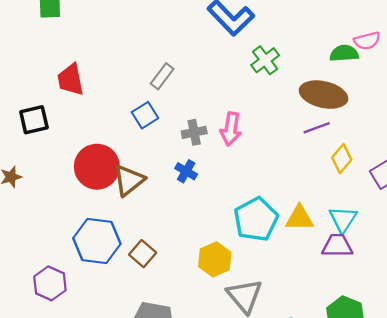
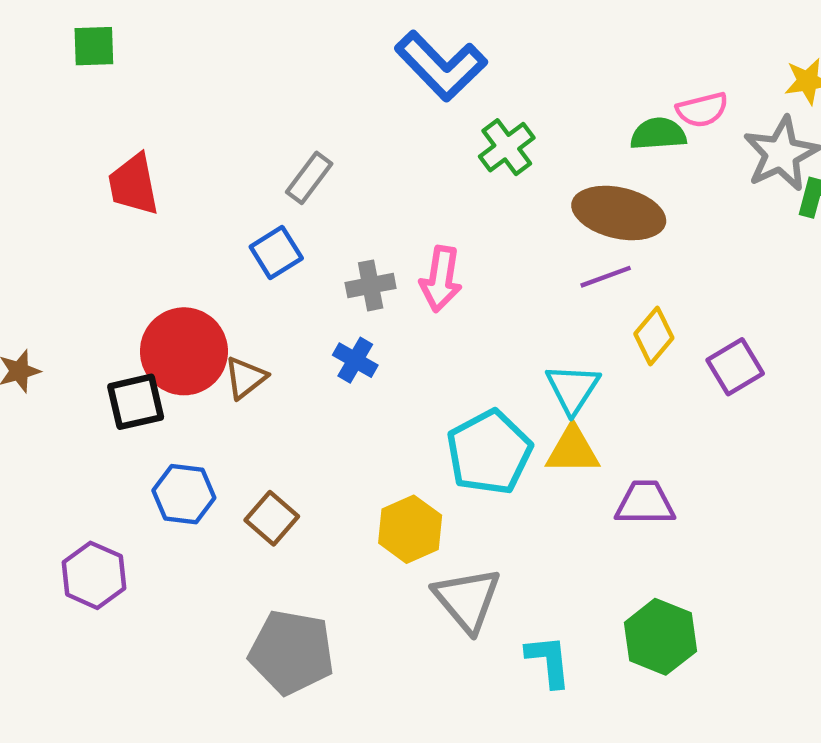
black square: (34, 120) -> (136, 402), moved
brown triangle: (129, 180) -> (245, 378), size x0.7
cyan triangle: (343, 219) -> (573, 389), moved
blue hexagon: (97, 241) -> (184, 494), size x0.7

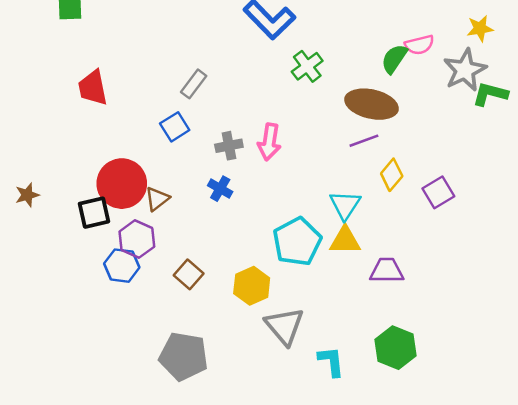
green semicircle: (658, 134) -> (394, 59), turned -52
brown square: (272, 518) -> (189, 274), moved
purple hexagon: (94, 575) -> (137, 239), moved

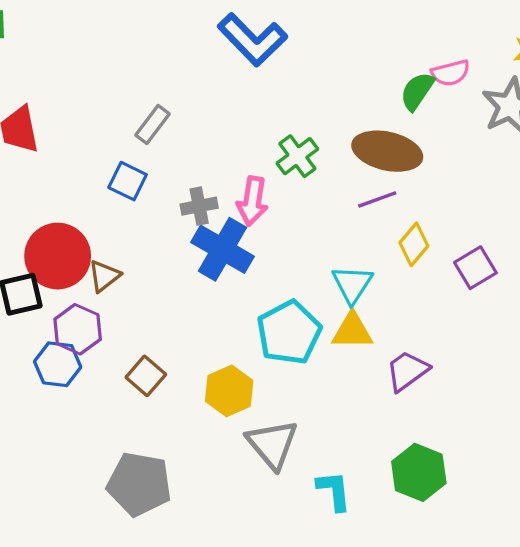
green cross: (307, 66) -> (297, 156), moved
blue square: (175, 127) -> (128, 181), turned -32
blue cross: (220, 189) -> (222, 249), moved, size x1.8
purple trapezoid: (387, 271) -> (407, 371), turned -36

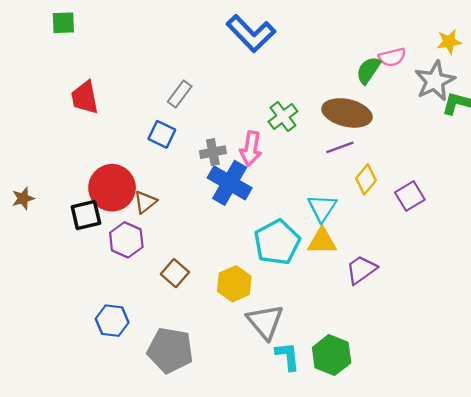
blue hexagon: (58, 364) -> (112, 321), moved
green hexagon: (419, 472) -> (332, 355), moved
cyan L-shape: (334, 491) -> (288, 356), moved

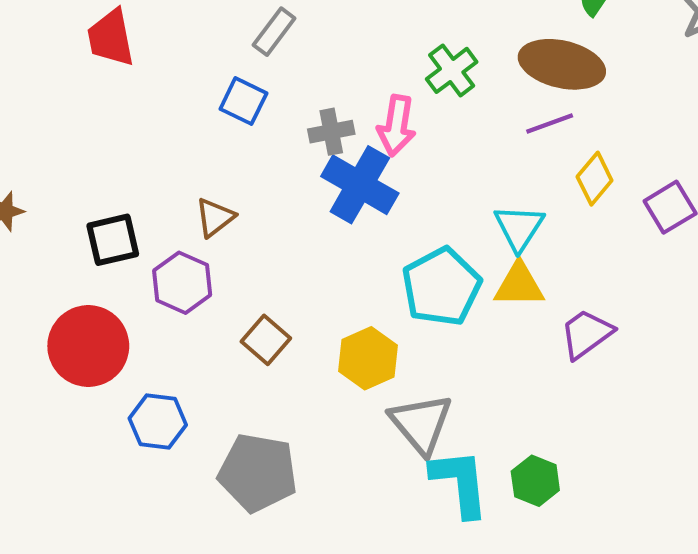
red circle: (112, 188) -> (88, 346), moved
green hexagon: (332, 355) -> (535, 481), size x0.7
cyan L-shape: (288, 356) -> (460, 483), size x1.4

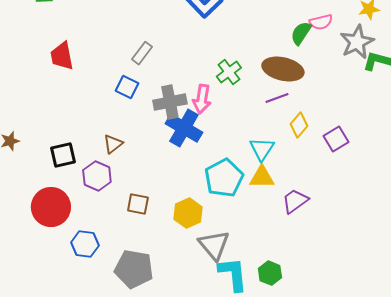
gray cross: (331, 132) -> (170, 102), size x1.5
brown square: (266, 340) -> (138, 204), turned -30

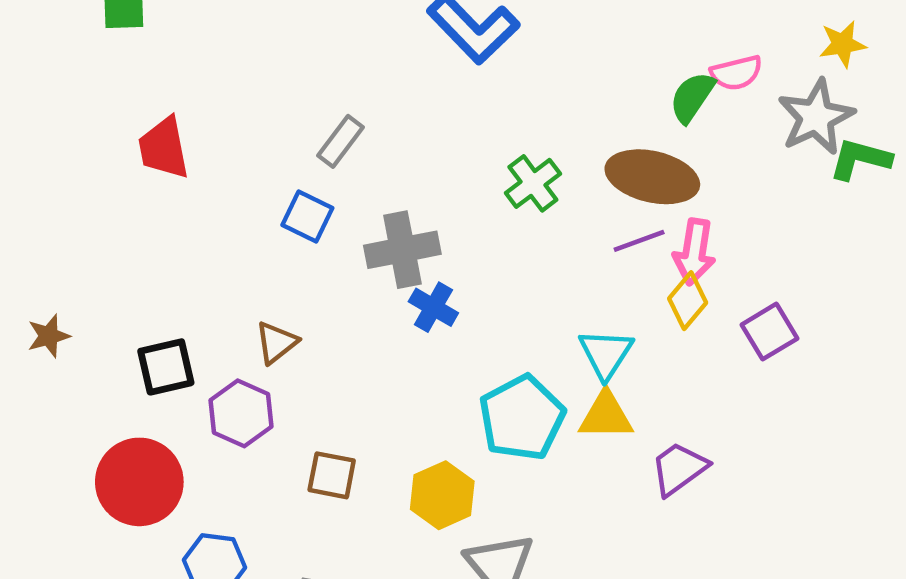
pink arrow: (202, 99) -> (694, 252), moved
blue cross: (184, 128) -> (433, 307), size x0.6

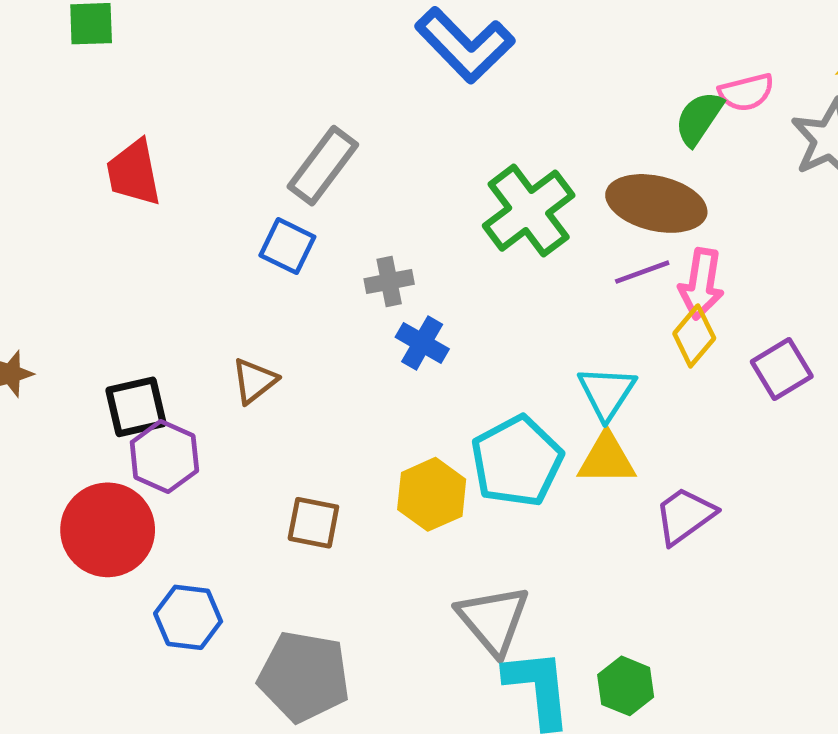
gray rectangle: (341, 141) -> (323, 166), size x1.4
green cross: (533, 183) -> (529, 211), size x1.5
gray cross: (402, 250) -> (389, 282), size x0.6
purple hexagon: (241, 413) -> (164, 457), moved
yellow hexagon: (442, 495) -> (432, 494), moved

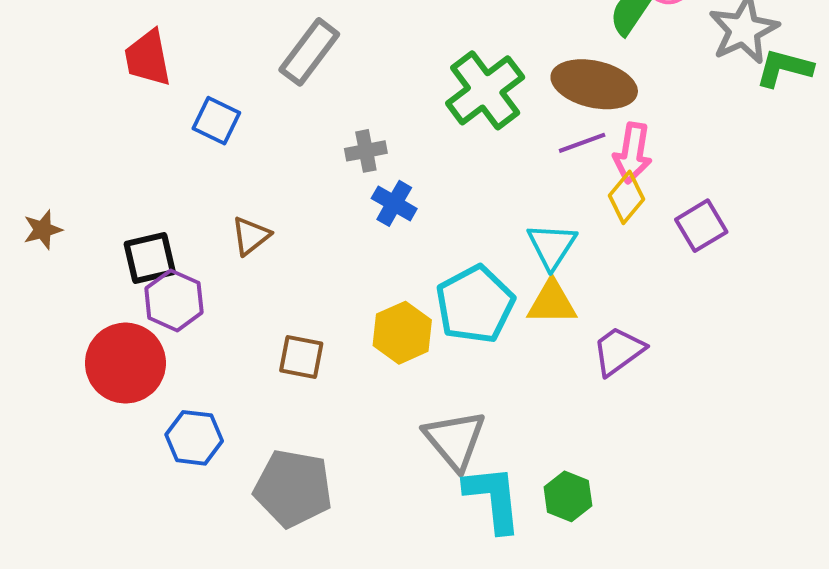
blue square: (287, 246) -> (216, 121), moved

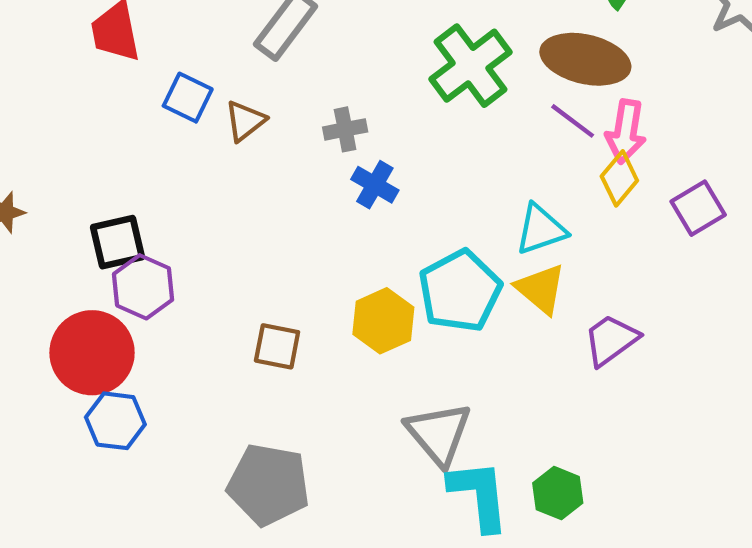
purple line: (582, 143) -> (573, 121), turned 57
brown triangle: (251, 236) -> (245, 121), moved
cyan triangle: (552, 246) -> (541, 229), turned 38
yellow triangle: (552, 302) -> (541, 289), turned 40
blue hexagon: (194, 438) -> (115, 421), moved

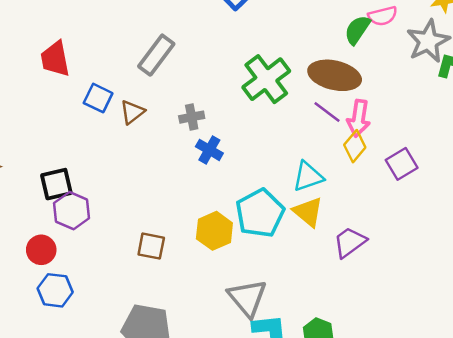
red circle: (92, 353) -> (41, 250), size x0.6

